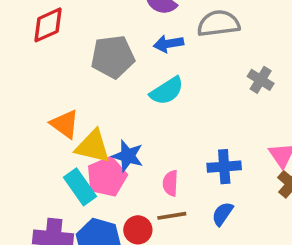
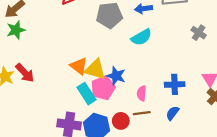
orange triangle: (65, 124) -> (79, 66), moved

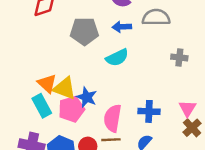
gray cross: (199, 33) -> (179, 57), turned -32
pink semicircle: (142, 93) -> (113, 118), size x1.6
cyan rectangle: (87, 94) -> (42, 106), moved

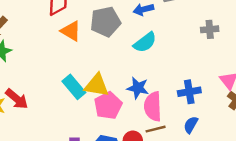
orange triangle: (47, 83) -> (71, 31), moved
blue star: (87, 97) -> (138, 88), moved
cyan rectangle: (42, 106) -> (74, 87), moved

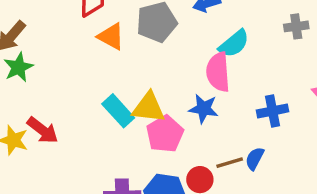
cyan semicircle: (145, 42) -> (234, 44), moved
pink semicircle: (153, 106) -> (218, 72), moved
blue semicircle: (191, 125) -> (255, 158), moved

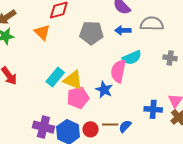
orange triangle: (111, 37) -> (42, 32), moved
cyan rectangle: (118, 111) -> (55, 77), turned 66
blue cross: (273, 111) -> (153, 109), moved

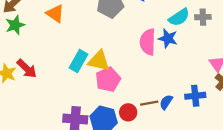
cyan semicircle: (132, 58) -> (179, 17), moved
blue star: (104, 90) -> (168, 38), moved
blue cross: (153, 109) -> (195, 96), moved

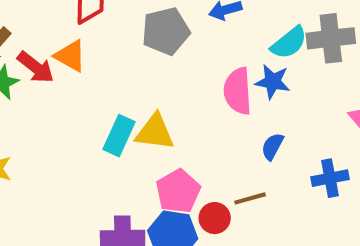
gray cross: (203, 17) -> (331, 38), size x1.6
red arrow: (27, 69) -> (36, 67), moved
pink pentagon: (108, 80) -> (178, 191), moved
blue semicircle: (166, 102) -> (272, 146), moved

